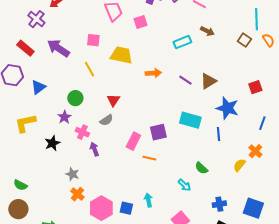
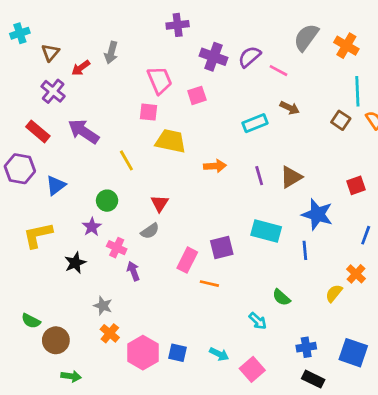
pink square: (93, 40) -> (149, 112), moved
purple line: (185, 80) -> (259, 176), turned 40
cyan arrow: (148, 200) -> (219, 354), moved, turned 128
brown circle: (18, 209) -> (56, 340), moved

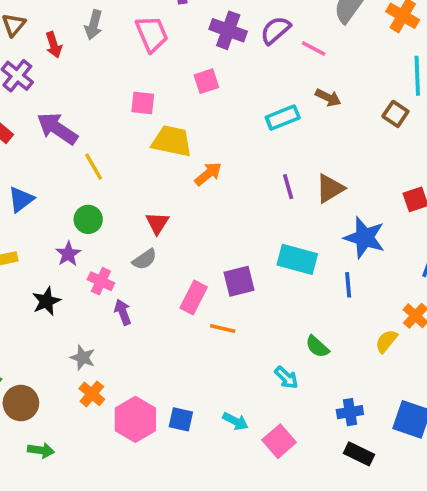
red arrow: (81, 68) -> (54, 45), turned -72
pink trapezoid: (160, 80) -> (152, 34), moved
yellow line: (126, 160) -> (94, 167), moved
orange arrow: (215, 166) -> (208, 174), moved, turned -35

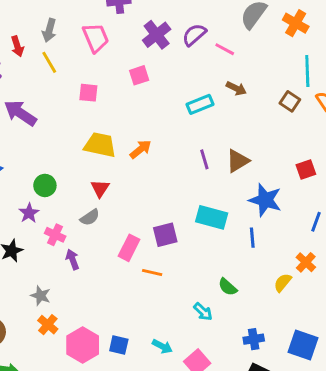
purple cross: (228, 30) -> (157, 35), turned 32
yellow trapezoid: (172, 141) -> (100, 145), moved
yellow line: (94, 167) -> (49, 62), moved

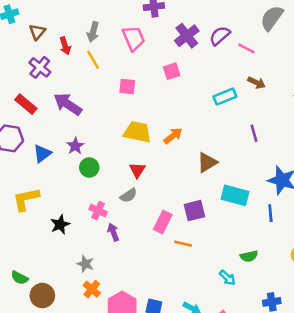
purple line: (204, 159) -> (254, 133), moved
brown triangle: (238, 161) -> (207, 162), moved
purple star: (29, 213) -> (75, 146), moved
green semicircle: (228, 287) -> (249, 256), turned -54

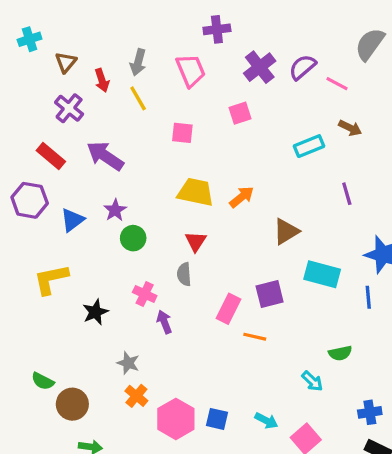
gray semicircle: (129, 195) -> (184, 274), turned 120

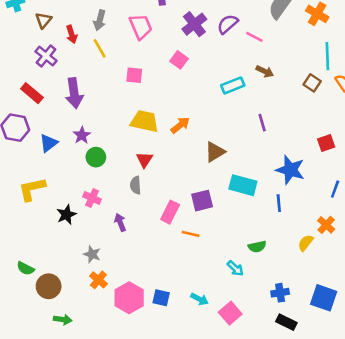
pink square: (240, 113) -> (179, 60), turned -36
purple arrow: (105, 156) -> (74, 93), turned -132
pink cross: (145, 294) -> (92, 198), moved

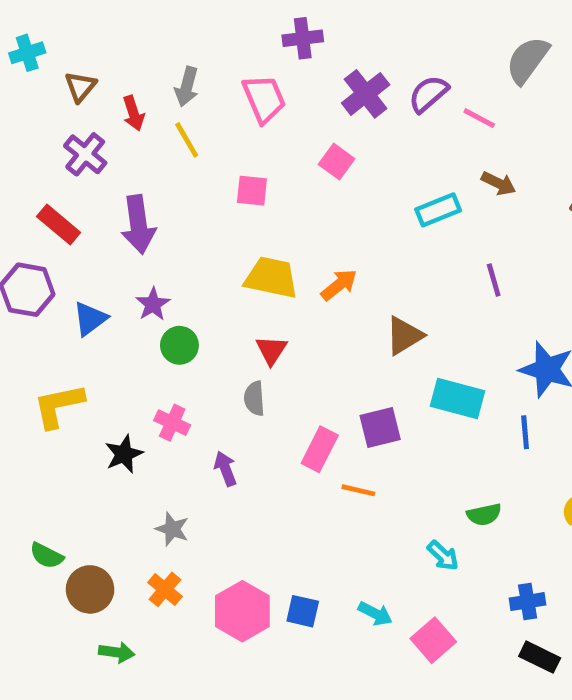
orange cross: (98, 280) -> (165, 589), moved

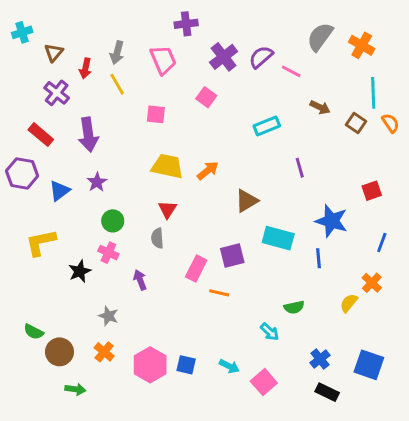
red arrow: (134, 113) -> (85, 68), turned 30
brown arrow: (499, 183) -> (320, 107), moved
green circle: (179, 345) -> (113, 221), moved
blue cross: (528, 602) -> (320, 359), turned -30

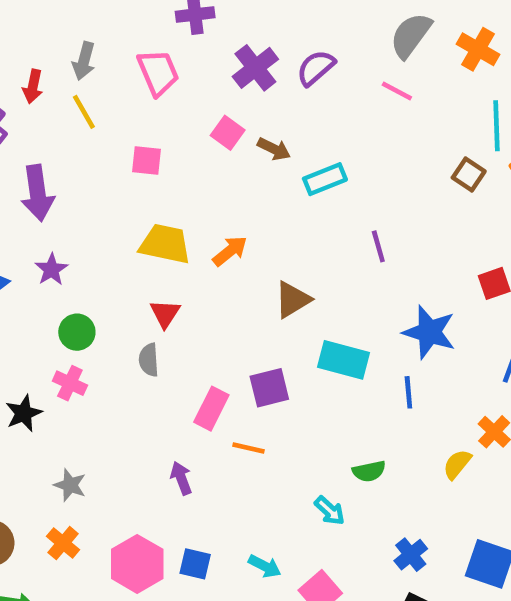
pink line: (291, 71) -> (397, 91), moved
brown arrow: (320, 107) -> (274, 149), moved
purple arrow: (140, 280) -> (181, 478), moved

